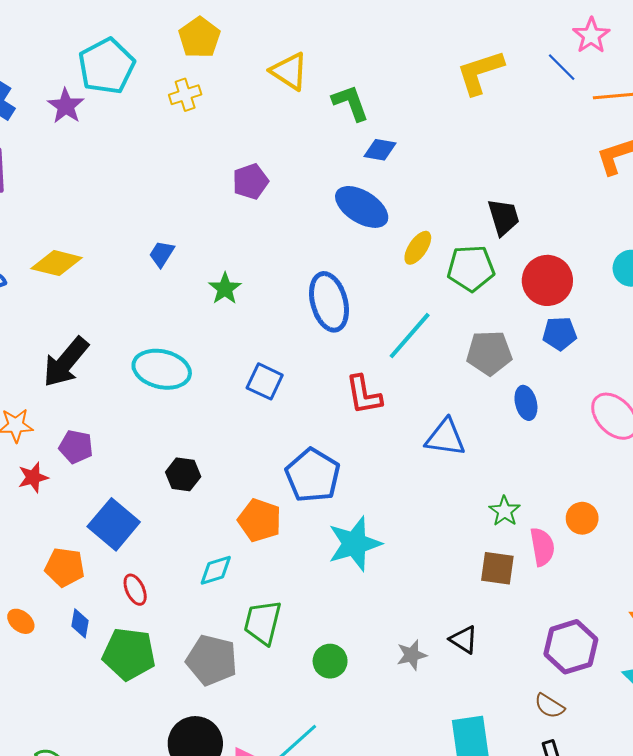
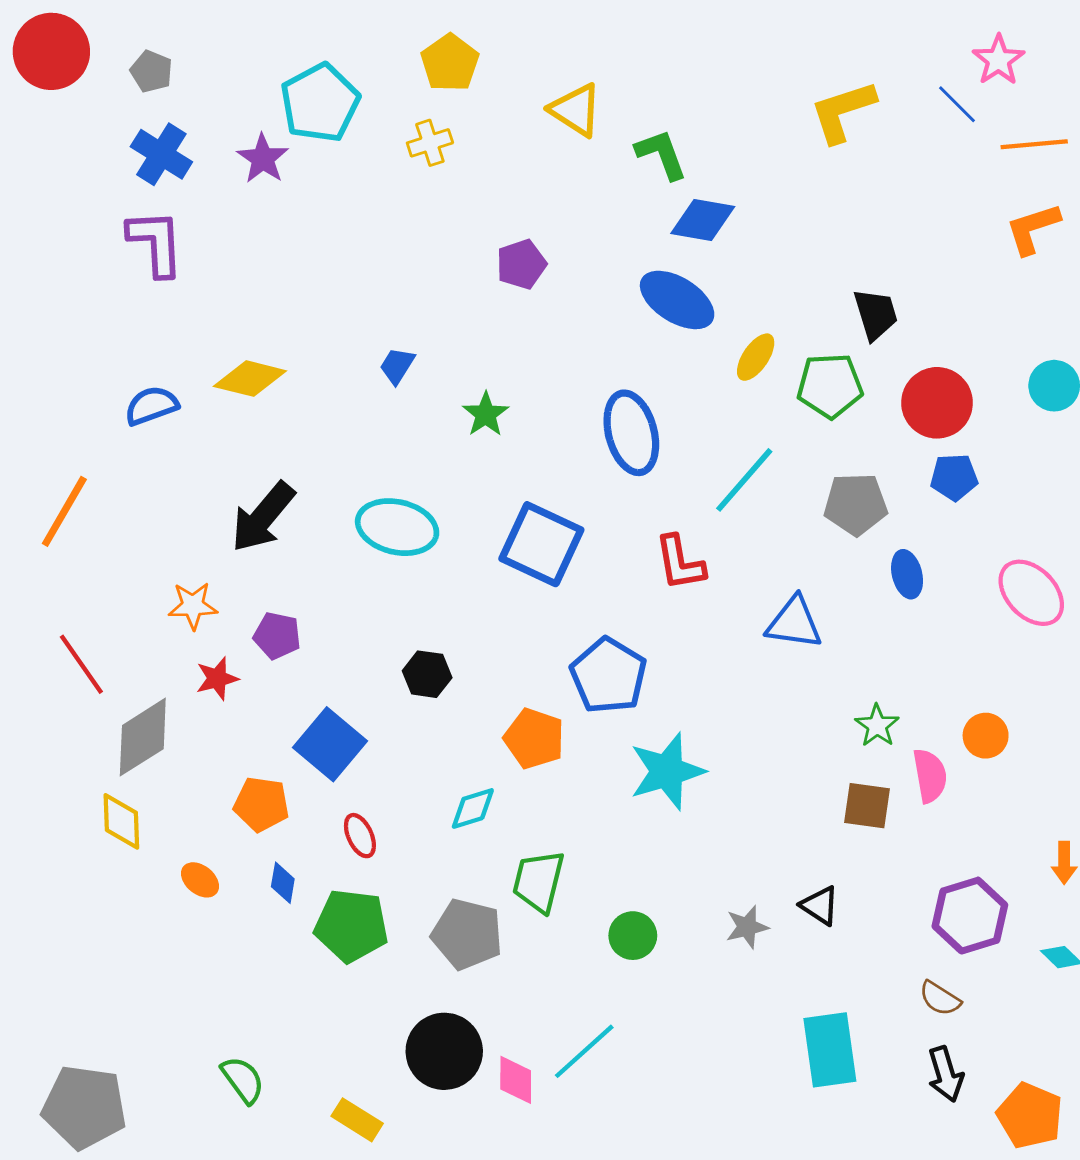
blue diamond: (380, 150) -> (703, 220), size x1.4
blue square: (265, 381) -> (541, 544), size x1.6

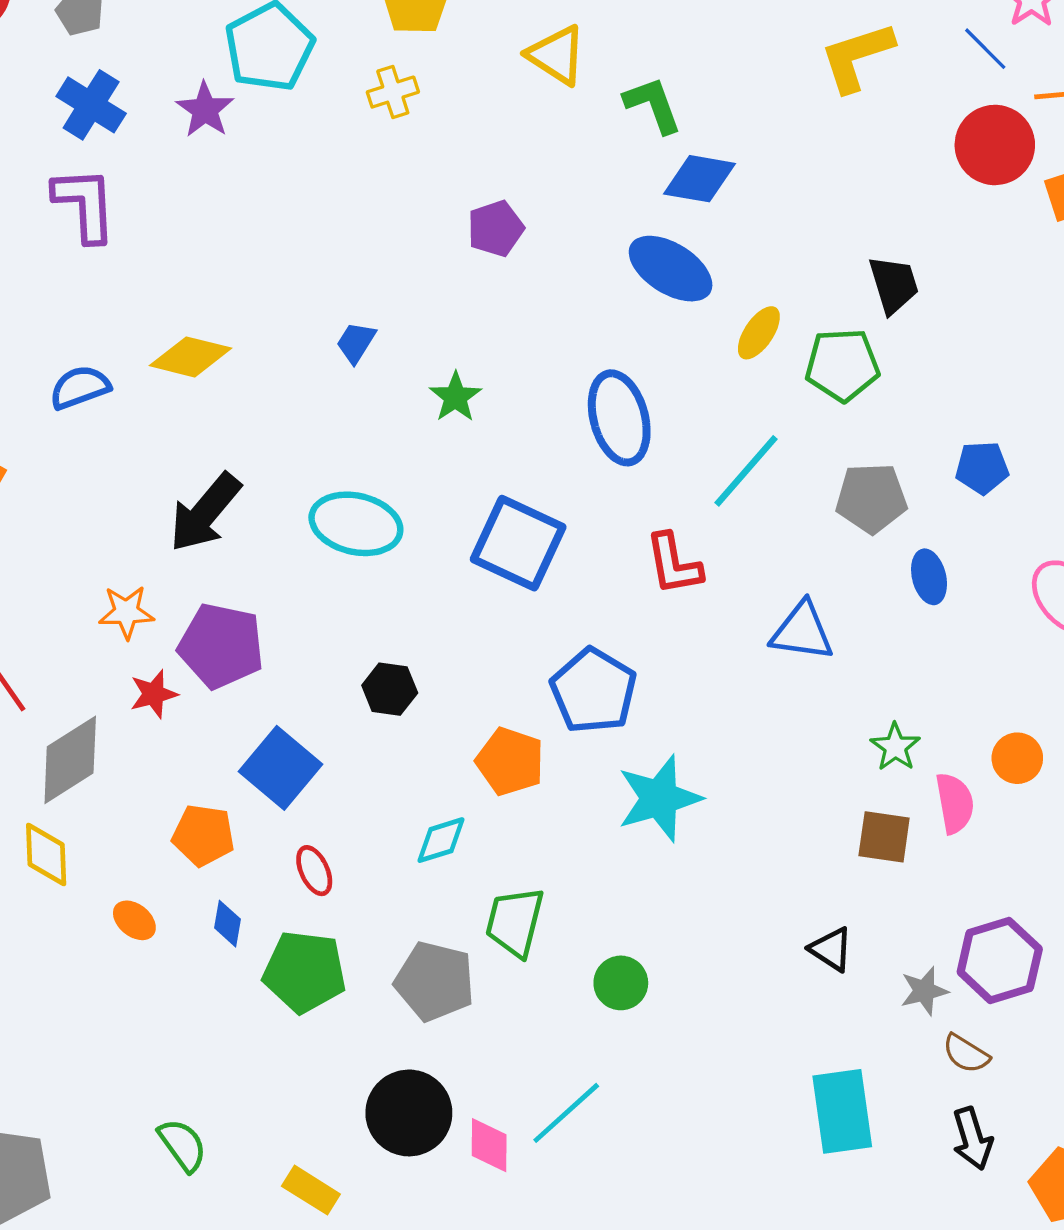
red circle: (937, 403) -> (995, 145), moved
purple pentagon: (277, 636) -> (221, 646), size x1.6
gray star: (747, 927) -> (924, 991), moved

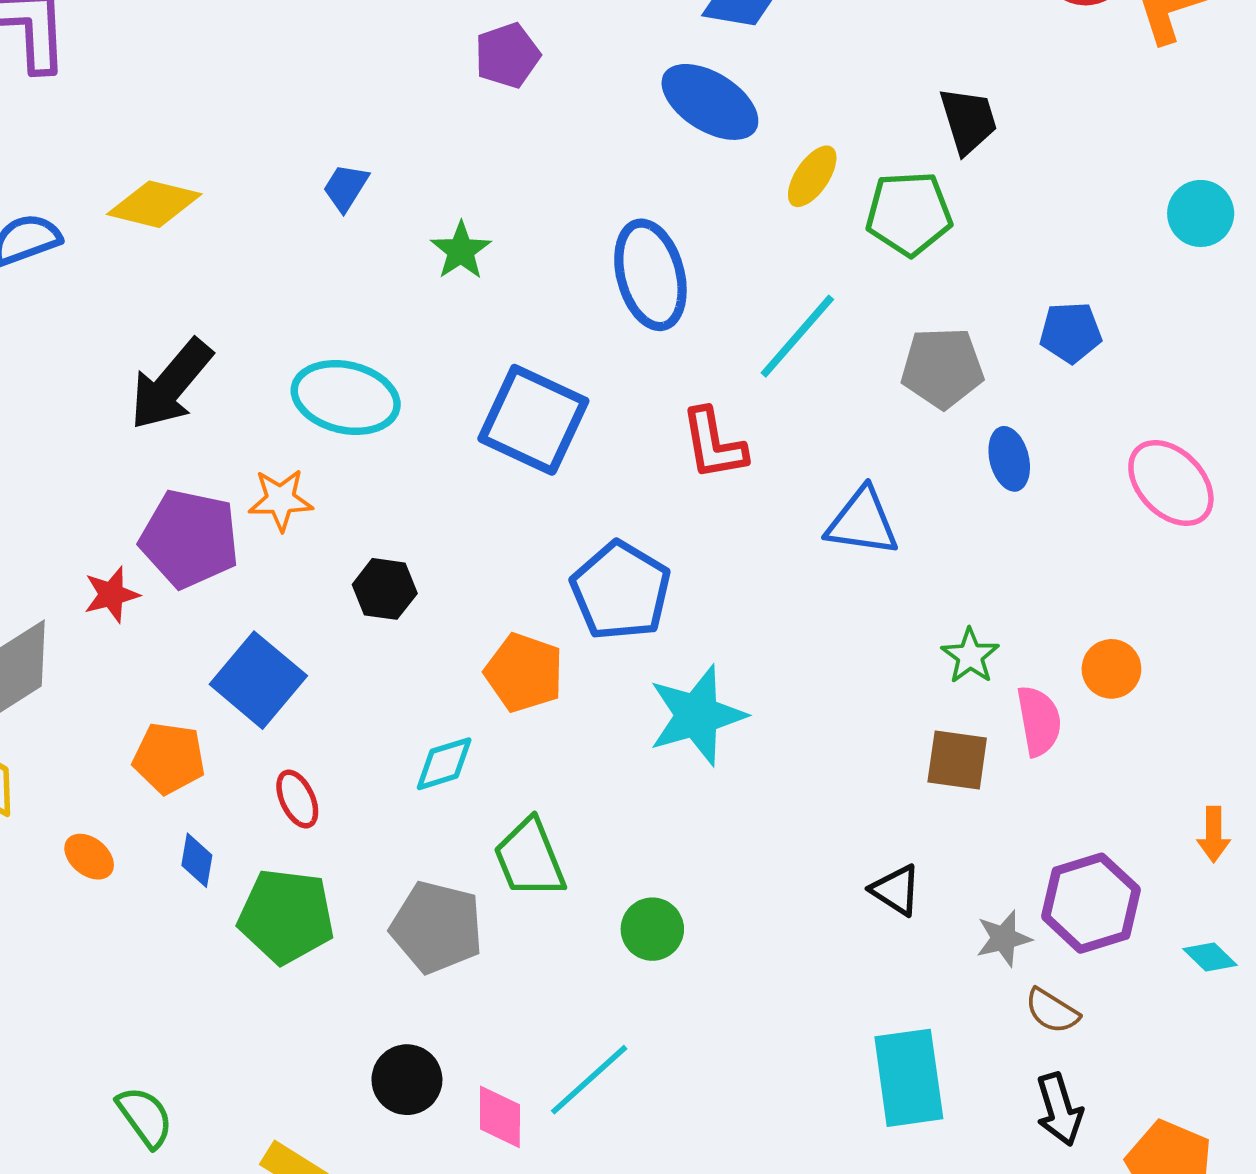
orange star: (126, 612) -> (281, 500), moved
green trapezoid: (515, 922) -> (530, 858), turned -36
black circle: (409, 1113) -> (407, 1080), size x0.7

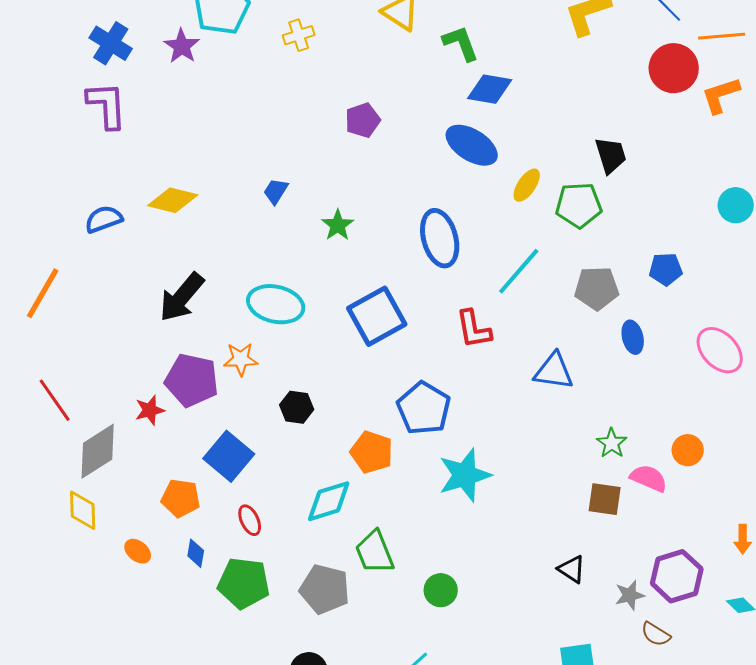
blue square: (533, 420) -> (377, 316), turned 36
pink semicircle: (1039, 721) -> (649, 478), turned -57
cyan diamond: (444, 764) -> (329, 501), size x1.4

